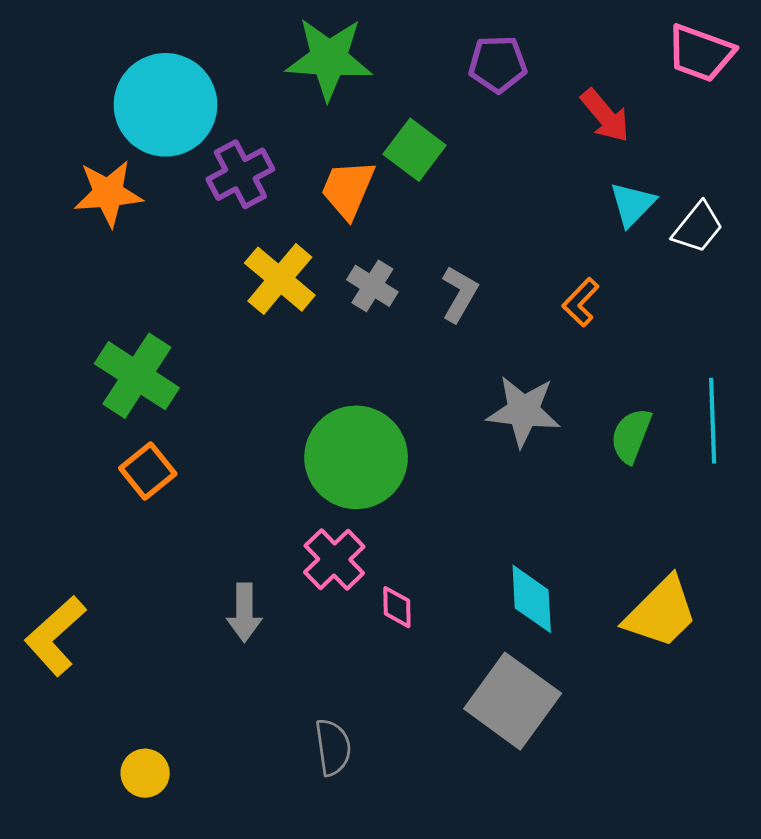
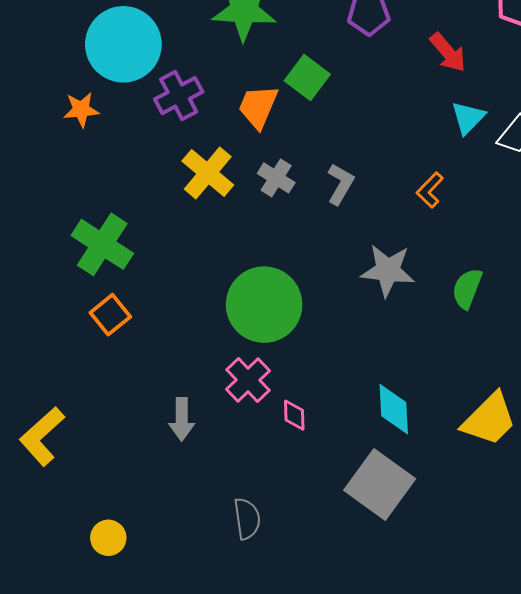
orange star: (108, 193) -> (81, 110), size x0.7

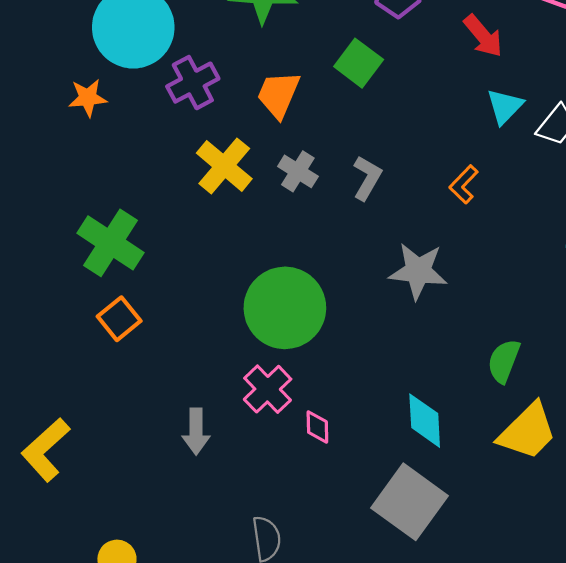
green square: (307, 77) -> (359, 63), moved
green semicircle: (467, 289) -> (504, 361), moved

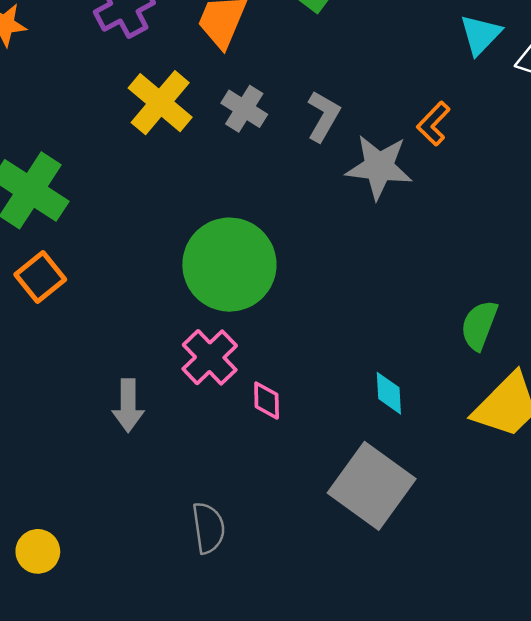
gray star: (418, 271) -> (379, 167), moved
cyan diamond: (425, 421) -> (389, 393), size x0.7

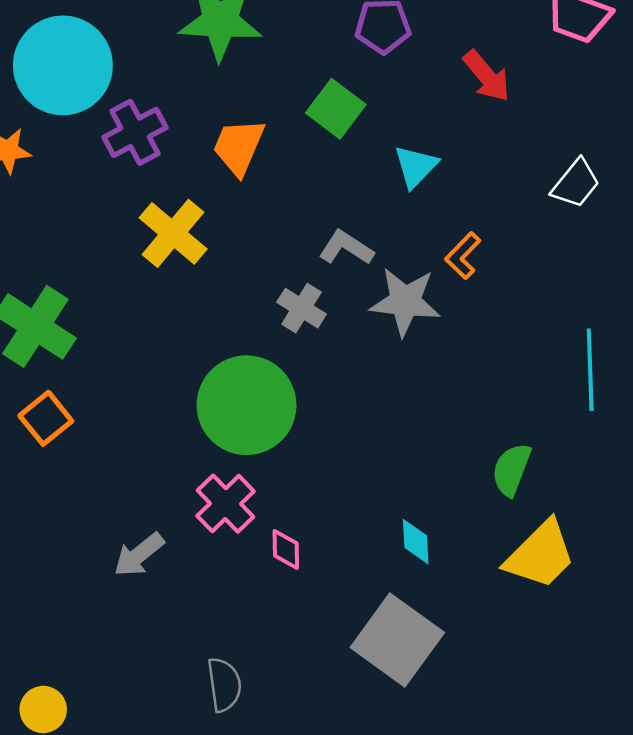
cyan triangle: (480, 35) -> (416, 166), moved
gray cross: (244, 109) -> (302, 308), moved
gray L-shape: (323, 116) -> (346, 248), turned -87
gray arrow: (128, 406) -> (139, 555), turned 51

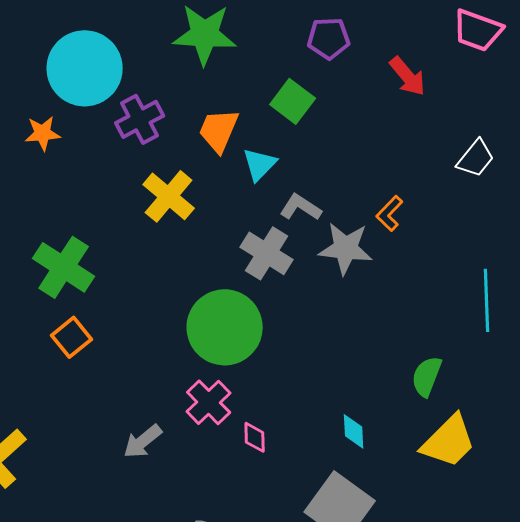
cyan triangle: (416, 166) -> (260, 164), moved
gray cross: (302, 308) -> (267, 253), size x1.4

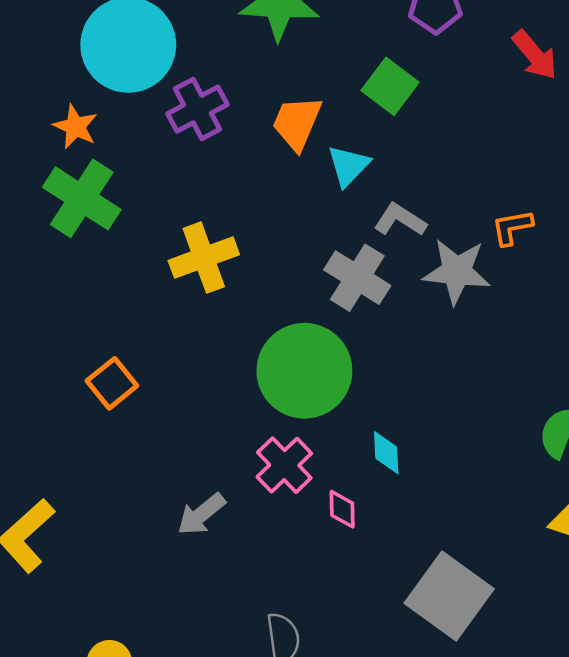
orange star: (43, 133) -> (75, 127), turned 30
yellow cross: (169, 196) -> (204, 258), moved, turned 30
orange L-shape: (390, 213) -> (512, 227), turned 36
green cross: (64, 267) -> (82, 198), moved
cyan diamond: (354, 431) -> (386, 453), moved

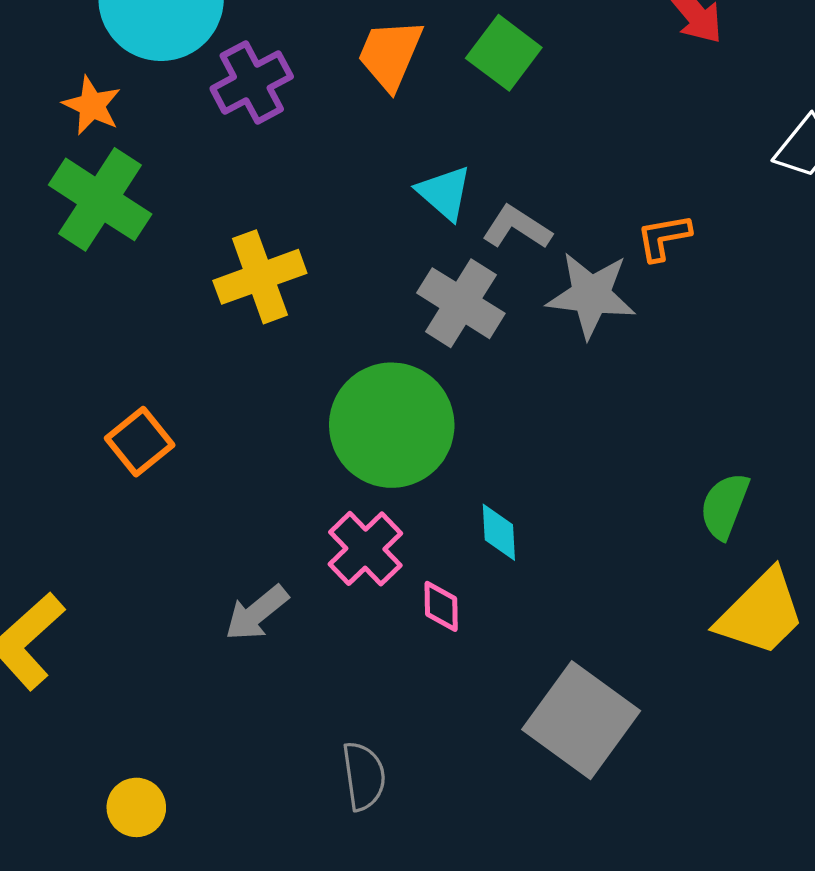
orange trapezoid: (297, 123) -> (390, 54), moved
cyan triangle: (348, 166) -> (444, 193), moved, turned -33

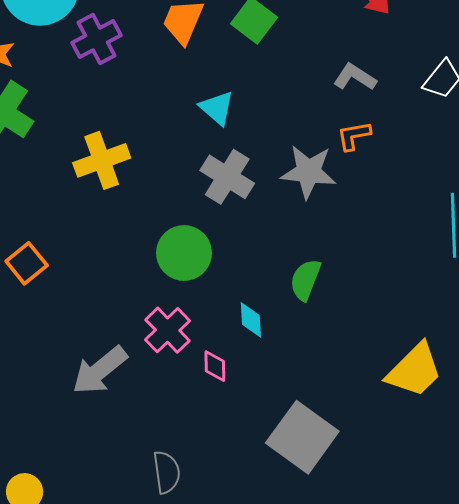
gray L-shape: (517, 227) -> (355, 77), moved
green circle: (392, 425) -> (184, 253), size x0.7
green semicircle: (725, 506) -> (305, 280), moved
gray arrow: (257, 613) -> (100, 370), size x1.4

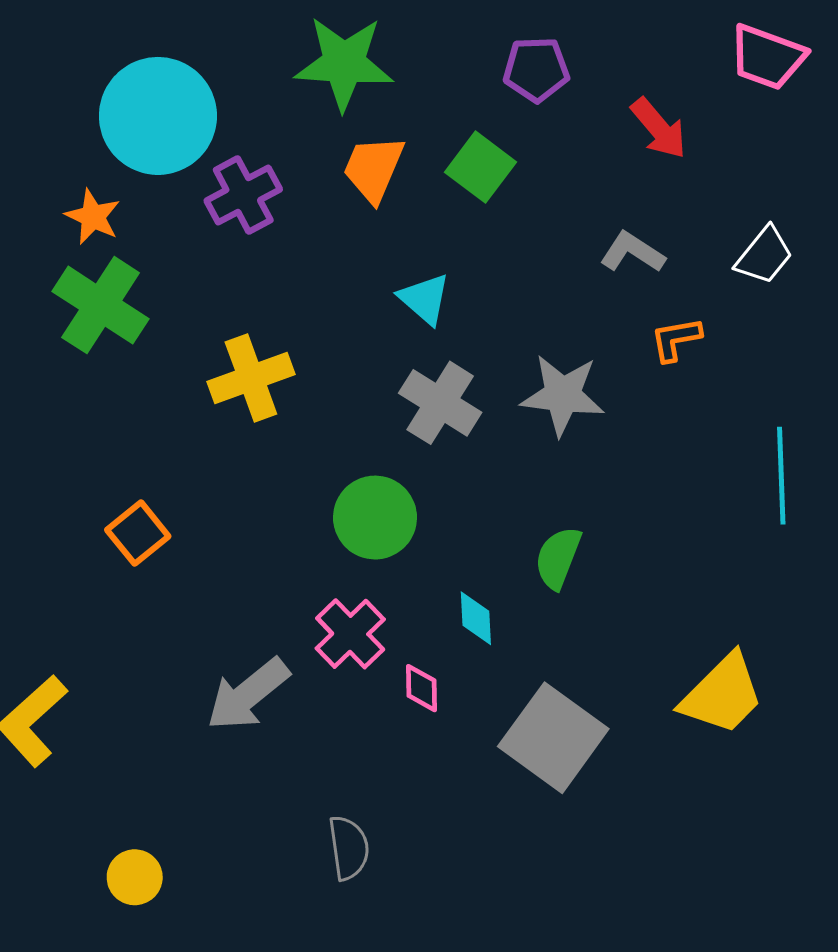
orange L-shape: (354, 136) -> (676, 339), moved
gray square: (302, 437) -> (553, 738), moved

